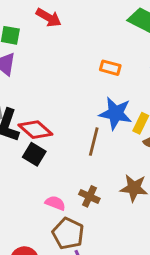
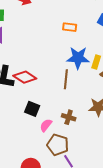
black square: (34, 154) -> (32, 109), moved
pink semicircle: (55, 203) -> (46, 125), turned -64

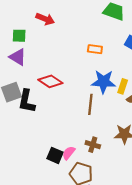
red diamond: (25, 77) -> (50, 81), moved
black square: (32, 109) -> (55, 155), moved

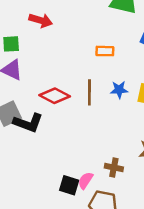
blue star: (103, 82) -> (119, 90), size x0.6
black L-shape: (27, 101) -> (28, 123), turned -75
brown line: (90, 104) -> (89, 92), moved

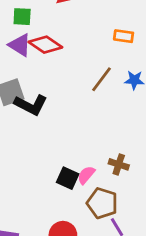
brown line: (89, 92) -> (102, 79), turned 30
red diamond: (55, 96) -> (45, 45), moved

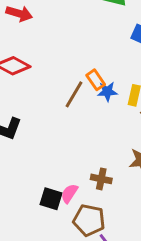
orange rectangle: (124, 36) -> (96, 80), moved, turned 54

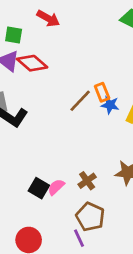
brown cross: (101, 179) -> (87, 181), turned 30
brown pentagon: (89, 220) -> (90, 217), moved

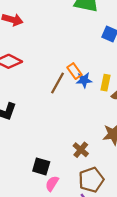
pink semicircle: (56, 187) -> (52, 183), moved
brown pentagon: (90, 217) -> (91, 180), turned -30

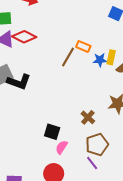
orange rectangle: (74, 71) -> (83, 46), turned -32
blue star: (84, 80) -> (100, 60), moved

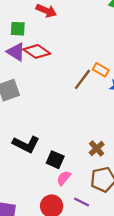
black L-shape: (19, 82) -> (26, 144), moved
purple line: (92, 163) -> (82, 202), moved, turned -32

